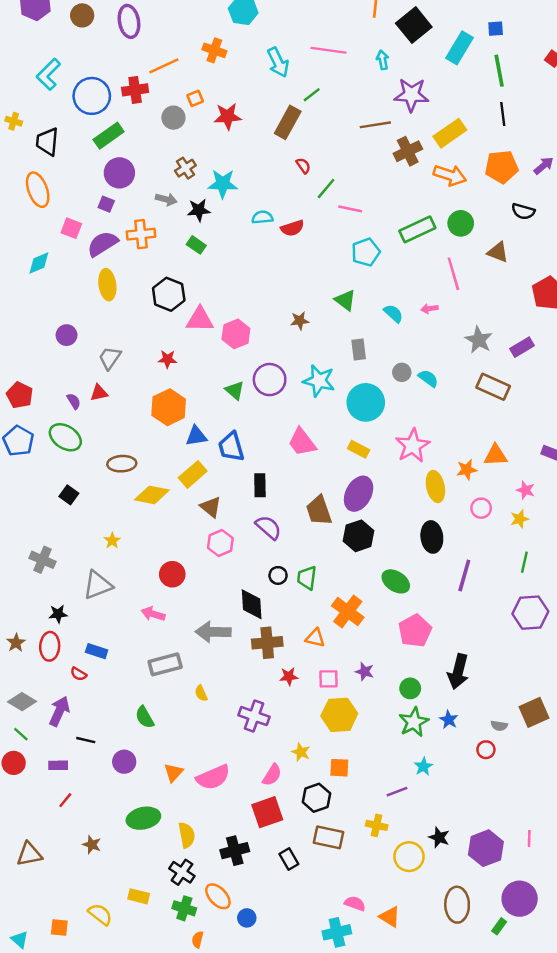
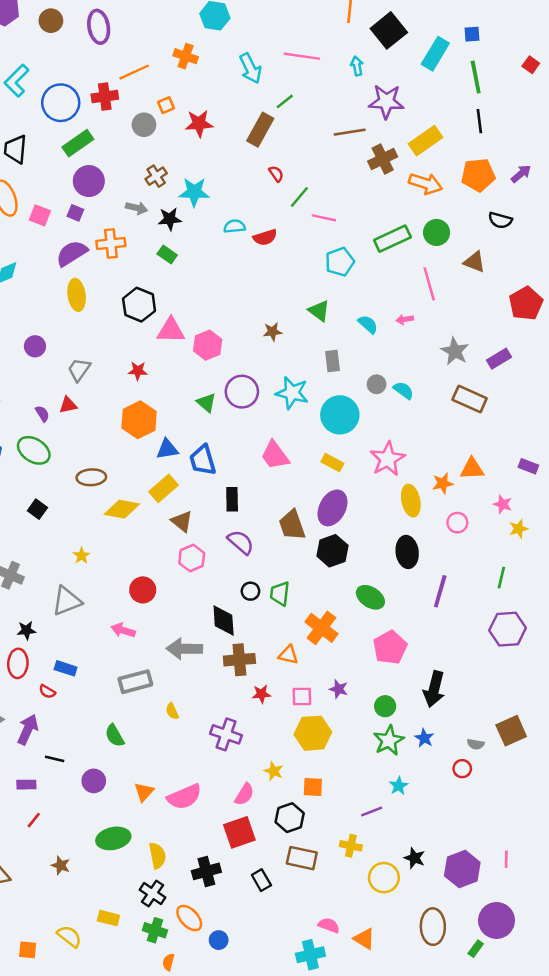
pink square: (71, 228) -> (40, 215), moved
yellow star: (520, 519) -> (519, 529), moved

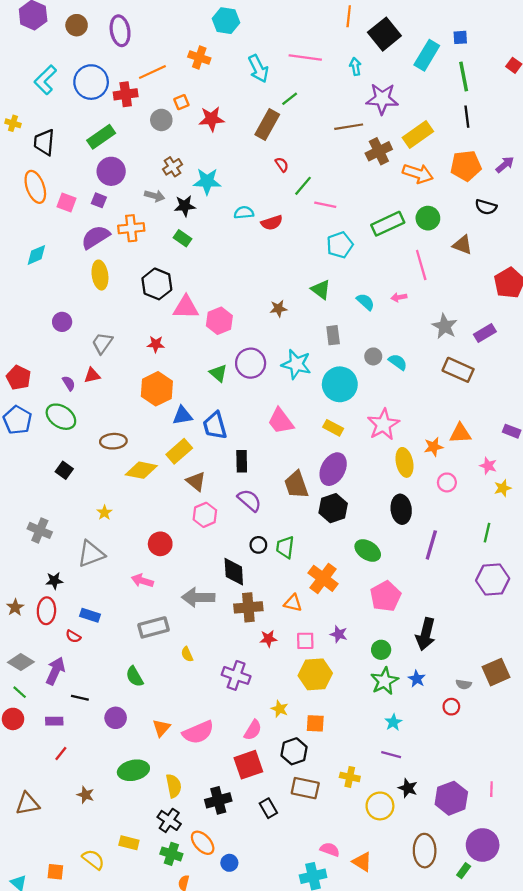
blue circle: (61, 103) -> (91, 82), moved
purple line: (372, 812) -> (391, 755), moved, turned 36

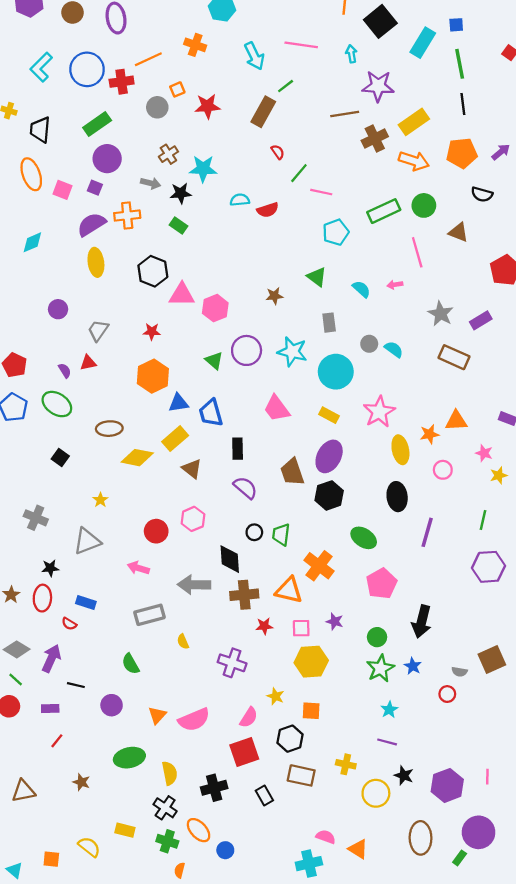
pink hexagon: (205, 515) -> (193, 519), moved
orange triangle: (293, 603) -> (289, 590), size x1.5

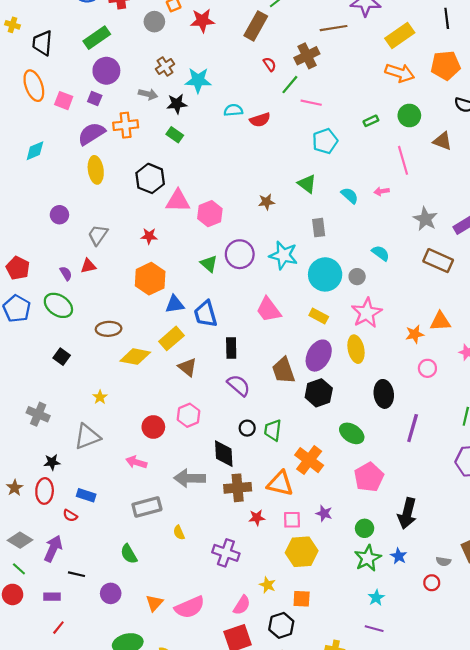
brown cross: (375, 139) -> (307, 56), moved
green rectangle: (384, 211) -> (371, 121), size x0.5
gray circle: (369, 344) -> (357, 277), moved
yellow ellipse: (400, 450) -> (356, 349), moved

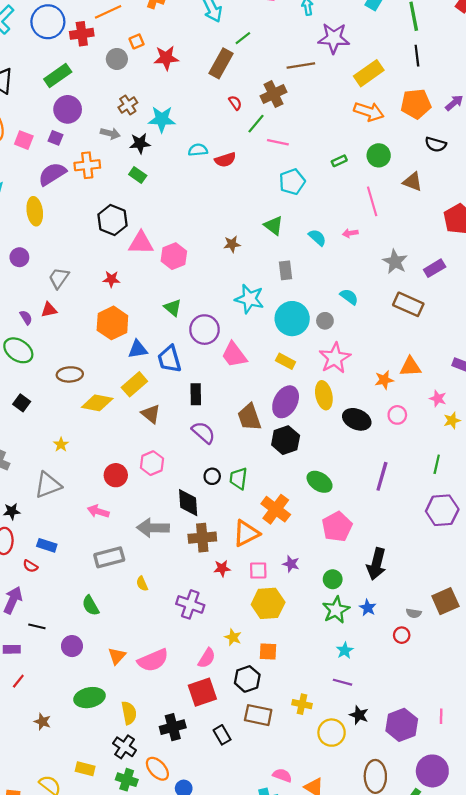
yellow ellipse: (96, 170) -> (35, 211), moved
purple circle: (240, 254) -> (205, 330), moved
black ellipse: (384, 394) -> (357, 419), moved, turned -60
orange triangle: (280, 484) -> (246, 533), turned -40

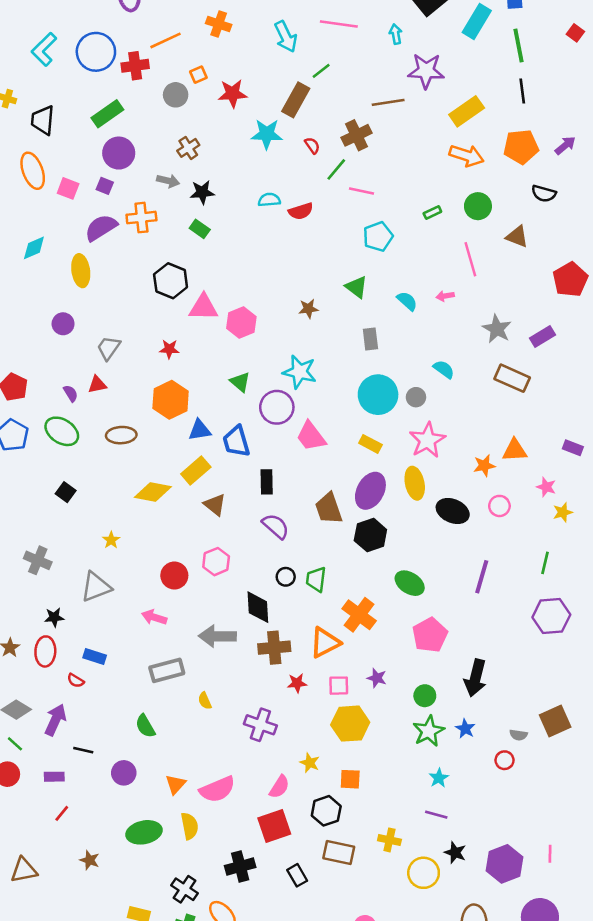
cyan star: (162, 119) -> (267, 134), moved
cyan star: (249, 299) -> (300, 372), moved
brown ellipse: (70, 374) -> (121, 435), moved
yellow semicircle: (129, 713) -> (190, 826), moved

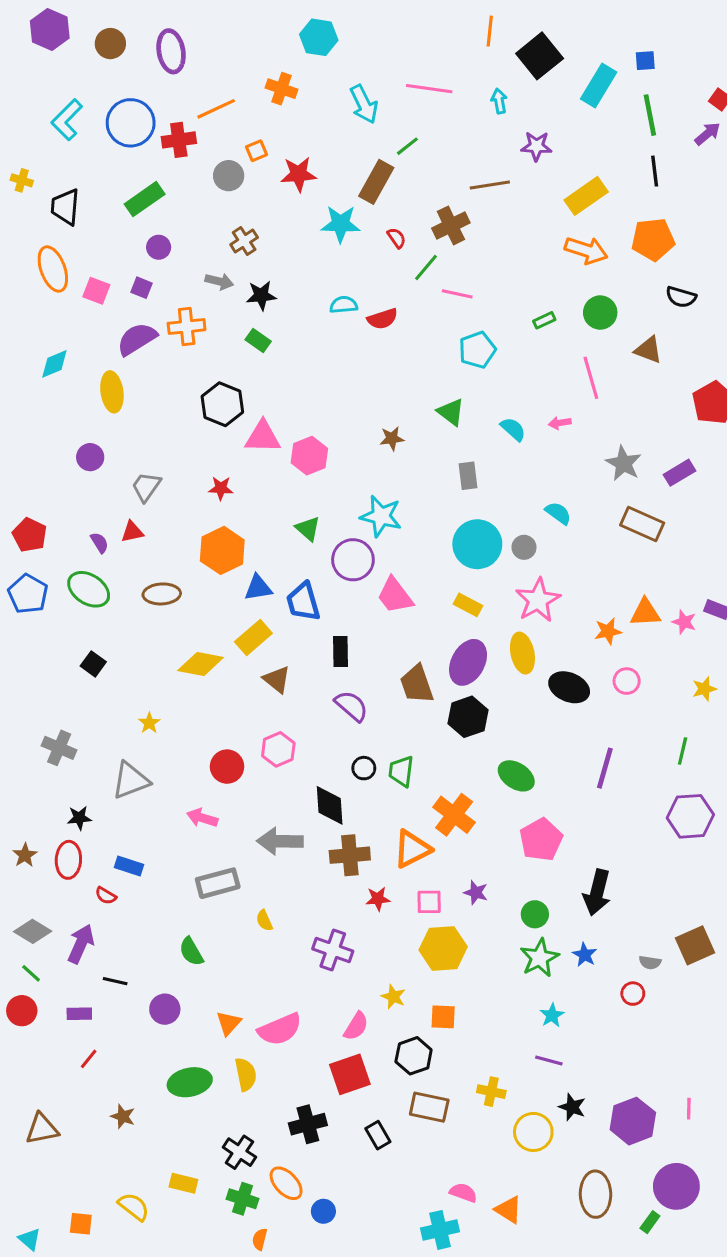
purple star: (426, 71) -> (536, 146), size x0.7
purple arrow: (565, 145) -> (707, 134), moved
purple circle: (119, 153) -> (159, 247), size x0.6
pink star: (546, 487) -> (684, 622), moved

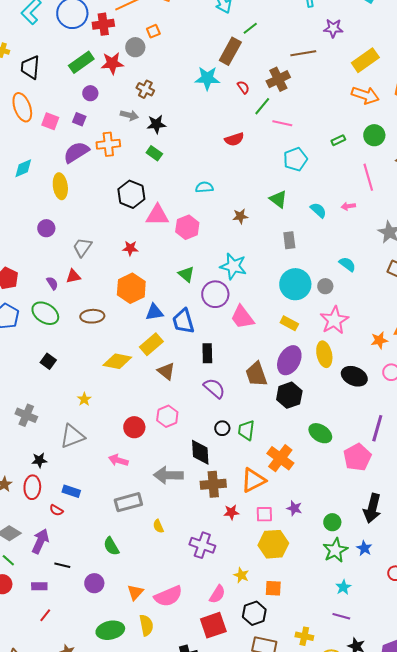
red star: (299, 174) -> (112, 63), moved
brown cross: (244, 241) -> (145, 89), turned -30
cyan semicircle: (344, 305) -> (204, 187), moved
pink pentagon: (541, 840) -> (357, 457), moved

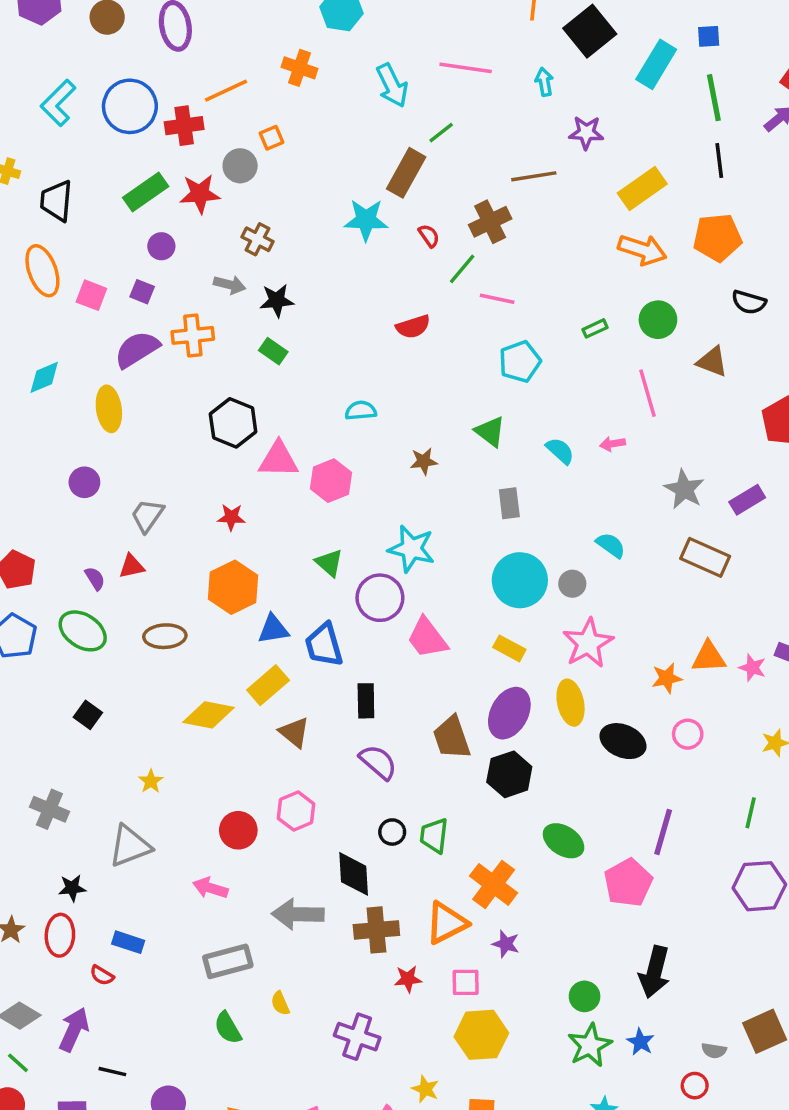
purple star: (294, 508) -> (506, 944), moved
green semicircle: (111, 546) -> (228, 1028), moved

